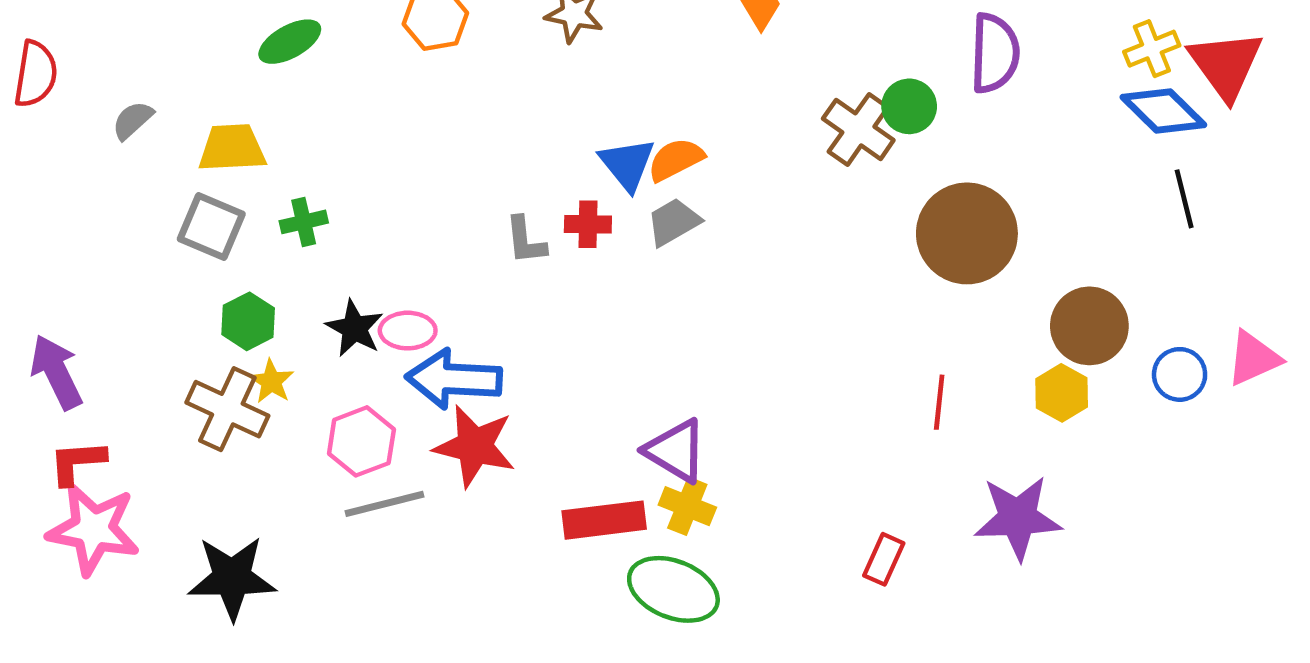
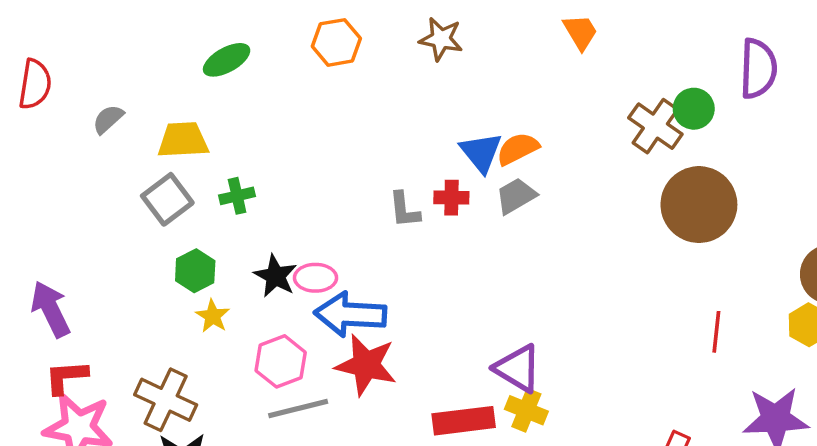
gray square: (211, 227) -> (167, 199), turned 30
brown circle: (967, 233) -> (699, 205), moved
brown cross: (227, 409) -> (166, 400), moved

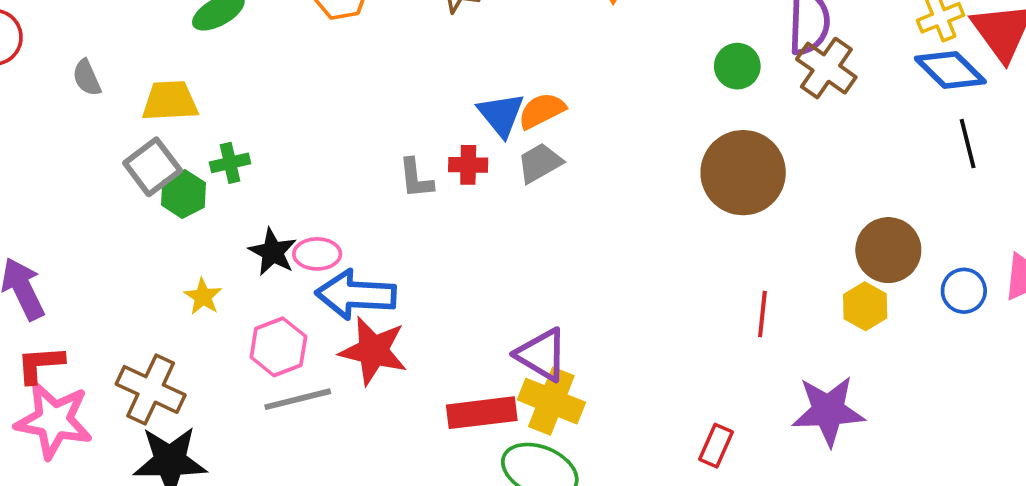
gray semicircle: (108, 119) -> (87, 78), turned -72
brown cross: (655, 126) -> (826, 68), moved
green hexagon: (195, 271) -> (184, 194), moved
yellow cross: (526, 410) -> (551, 401), size x1.4

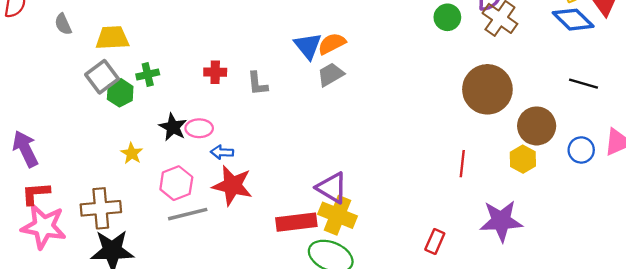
black line: (968, 144) -> (583, 84), moved, turned -60
red cross: (468, 165) -> (215, 72), moved
brown circle: (743, 173) -> (487, 89), moved
blue arrow: (356, 295) -> (222, 152), size x0.5
brown cross: (151, 389) -> (101, 208), turned -30

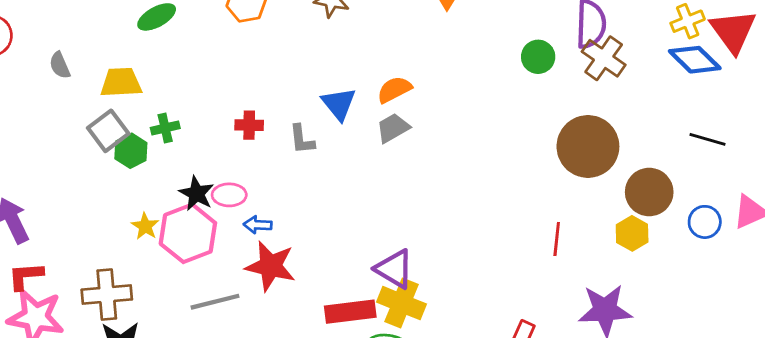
blue triangle: (308, 46) -> (339, 104), moved
pink hexagon: (176, 183) -> (188, 233), moved, size x1.4

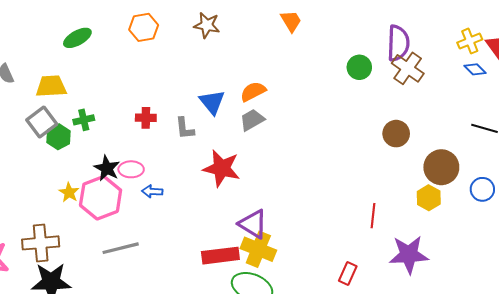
blue diamond: (695, 60) -> (475, 69), size x0.6
brown circle: (588, 146) -> (396, 134), size x0.6
red line: (557, 239) -> (373, 216), moved
red star: (270, 266) -> (222, 168), moved

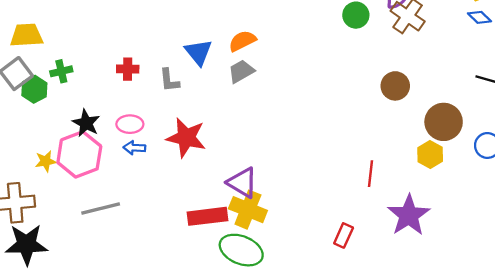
red star: (222, 168) -> (186, 138), moved
pink ellipse: (131, 169) -> (130, 124), moved
yellow star: (69, 192) -> (46, 161), moved, turned 30
purple star: (409, 255) -> (409, 215), turned -30

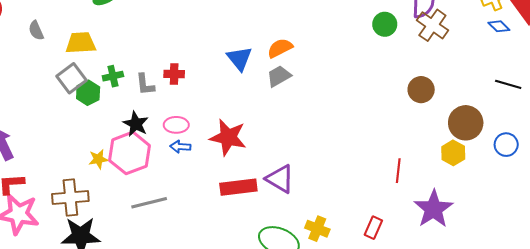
gray L-shape: (169, 80) -> (145, 84), moved
yellow cross: (248, 210) -> (317, 229), moved, size x0.7
red rectangle: (207, 216) -> (238, 187), moved

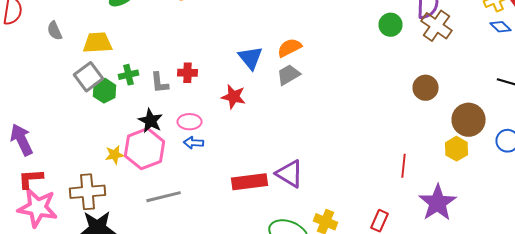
red star: (228, 137) -> (234, 97), moved, size x0.7

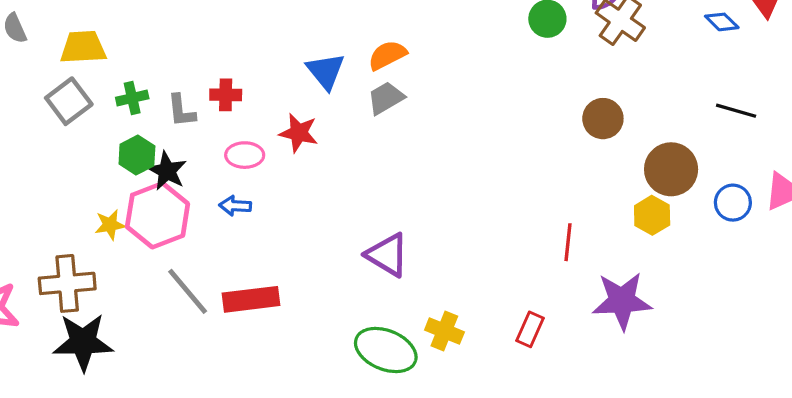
green hexagon: (104, 91) -> (137, 155), moved
pink ellipse: (190, 122) -> (245, 155), moved
red rectangle: (250, 182) -> (251, 299), moved
gray line: (164, 197) -> (188, 291), turned 64
purple star: (438, 203) -> (622, 301), turned 30

